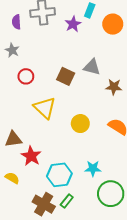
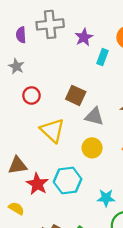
cyan rectangle: (90, 10) -> (103, 57), moved
gray triangle: (92, 67) -> (94, 116), moved
cyan hexagon: (59, 175) -> (68, 180), moved

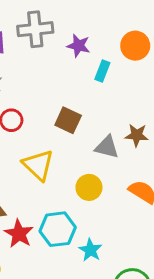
purple star: (84, 37) -> (79, 46), turned -30
gray triangle: (94, 116) -> (107, 147), moved
cyan star: (106, 198) -> (90, 250), moved, turned 30

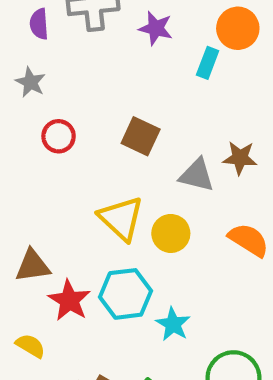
cyan rectangle: (102, 71) -> (208, 63), moved
yellow triangle: (38, 165) -> (121, 218), moved

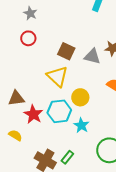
gray star: (30, 82) -> (30, 13), moved
brown square: (141, 136) -> (66, 51), moved
yellow circle: (171, 233) -> (80, 97), moved

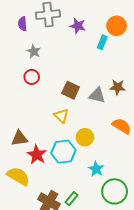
yellow triangle: (57, 76) -> (61, 116), size x0.7
cyan star: (81, 125) -> (96, 169), moved
yellow semicircle: (15, 135) -> (18, 176), size x1.6

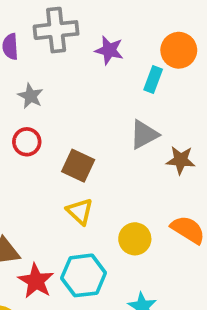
brown square: (71, 90) -> (78, 166), moved
gray triangle: (97, 95) -> (144, 134), moved, turned -42
yellow circle: (85, 137) -> (135, 239), moved

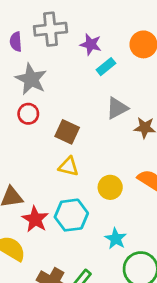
cyan rectangle: (153, 80) -> (106, 67), moved, turned 30
gray star: (30, 96) -> (31, 79), size x1.6
yellow triangle: (80, 211) -> (69, 167), turned -30

